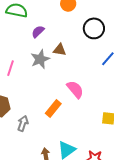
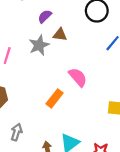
purple semicircle: (38, 32) -> (45, 16), moved
gray arrow: (23, 123) -> (17, 132), moved

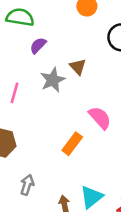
purple semicircle: (45, 16) -> (38, 45), moved
brown triangle: (60, 35) -> (78, 67), turned 40

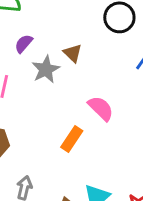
purple semicircle: (38, 45) -> (24, 44), moved

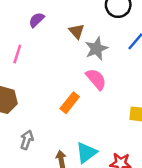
gray star: (46, 69) -> (96, 49), moved

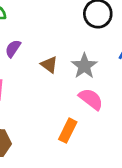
brown triangle: (77, 31) -> (49, 65), moved

